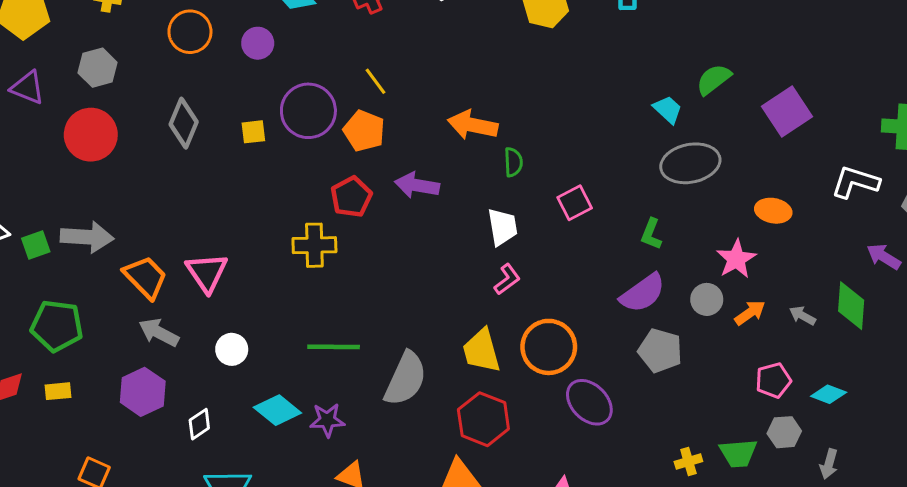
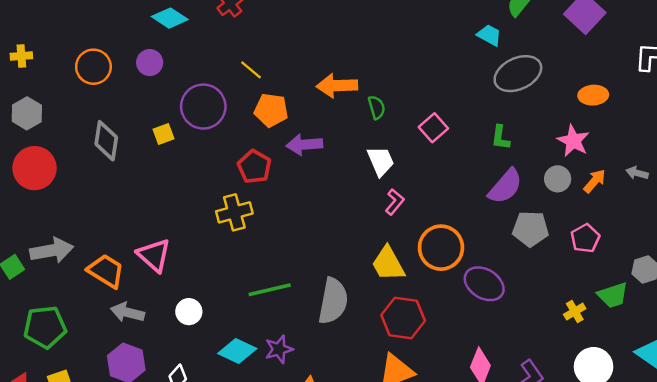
orange pentagon: (364, 131) -> (271, 110), moved
pink pentagon: (773, 380) -> (585, 238), moved

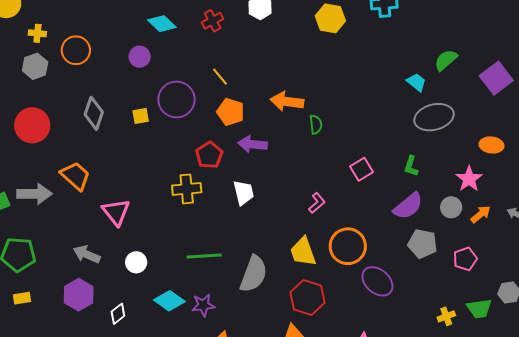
orange circle: (93, 67) -> (76, 50), moved
gray hexagon: (27, 113) -> (35, 66), moved
pink square: (433, 128) -> (361, 169), moved
white trapezoid: (381, 161) -> (244, 193), moved
orange trapezoid: (106, 271) -> (75, 176), moved

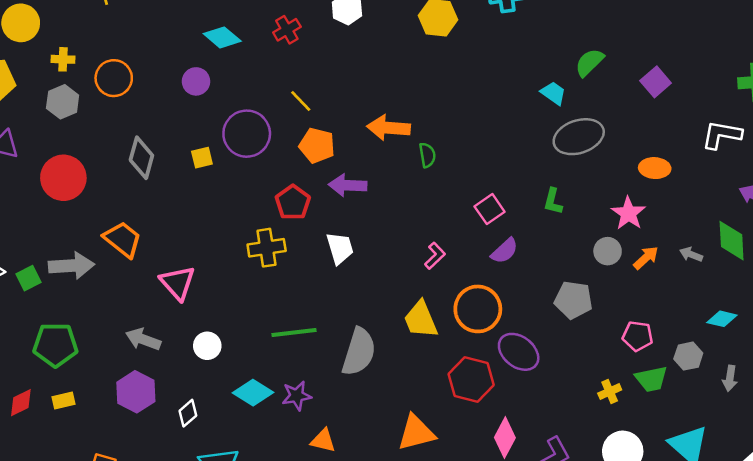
purple square: (496, 78) -> (656, 82), size x0.7
purple semicircle: (408, 206) -> (505, 251), moved, size x0.7
pink pentagon: (465, 259) -> (638, 336), moved, turned 30
red hexagon: (307, 297) -> (471, 380), moved

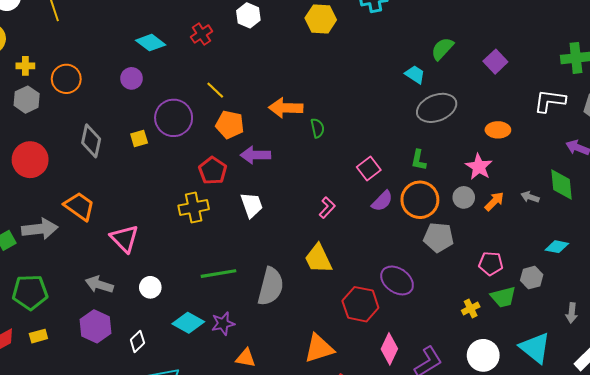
orange circle: (478, 309) -> (420, 200), moved
gray arrow: (730, 378) -> (572, 313), moved

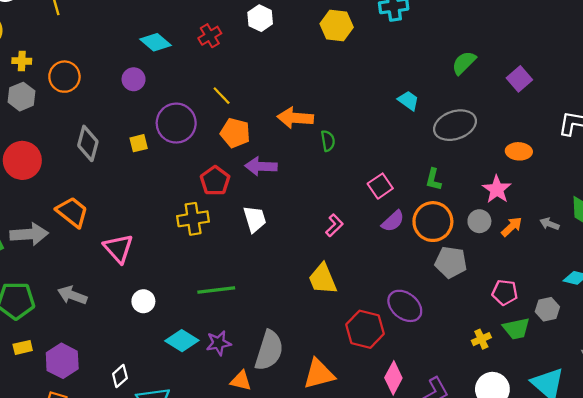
cyan trapezoid: (415, 74) -> (408, 101), moved
gray arrow: (99, 285) -> (72, 295), moved
gray semicircle: (271, 286) -> (269, 350), moved
purple hexagon: (96, 326) -> (62, 361), moved
white diamond: (137, 341) -> (120, 376), moved

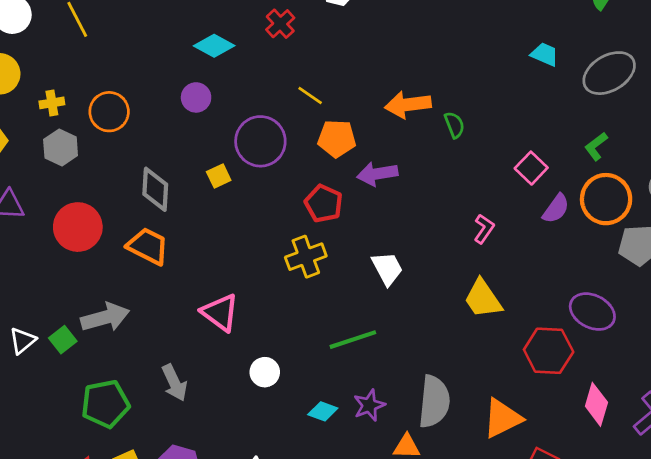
green L-shape: (433, 179) -> (596, 146), turned 50
orange trapezoid: (72, 212) -> (148, 246), moved
white trapezoid: (255, 219) -> (387, 268), moved
gray arrow: (72, 295) -> (174, 383), turned -124
cyan diamond: (182, 341) -> (323, 411), size x0.7

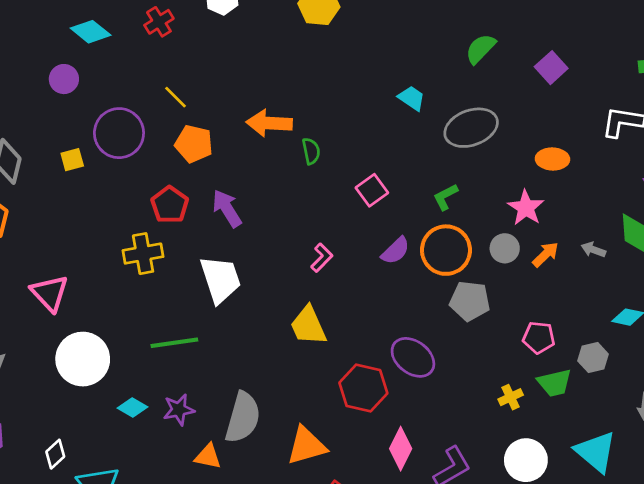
pink square: (531, 168) -> (372, 190), moved
purple arrow: (377, 174) -> (227, 208), moved, turned 57
white trapezoid: (387, 268) -> (220, 279), size x1.4
white circle: (265, 372) -> (83, 359), size x1.8

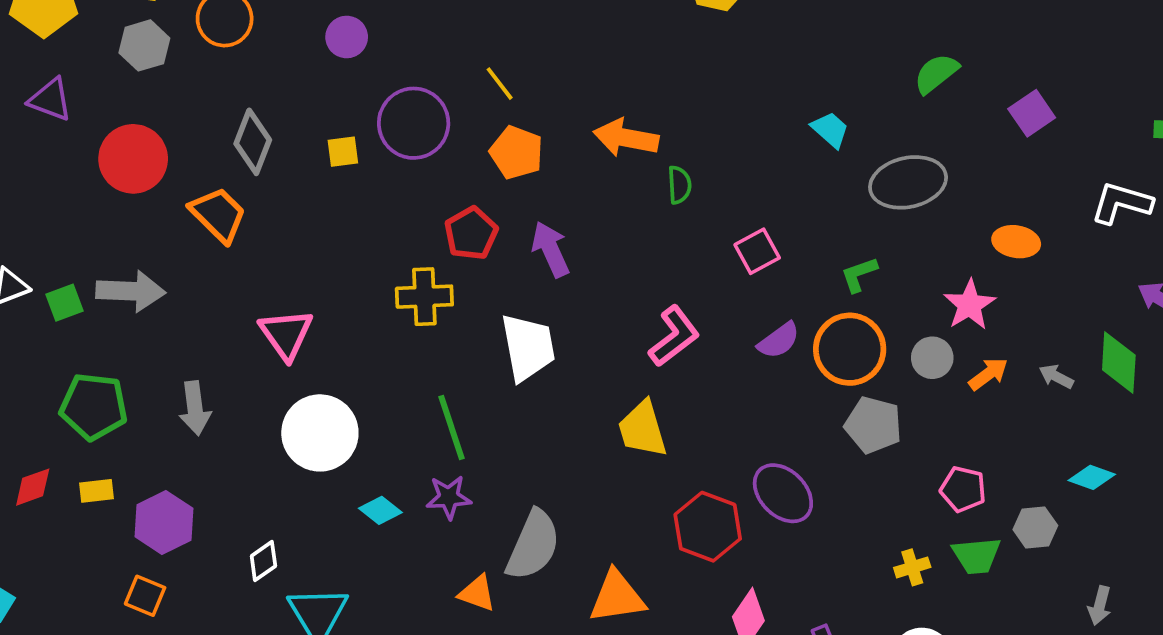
pink L-shape: (322, 258) -> (674, 336), size x1.5
green line: (174, 343) -> (451, 427), turned 72
purple star: (179, 410) -> (449, 497), moved

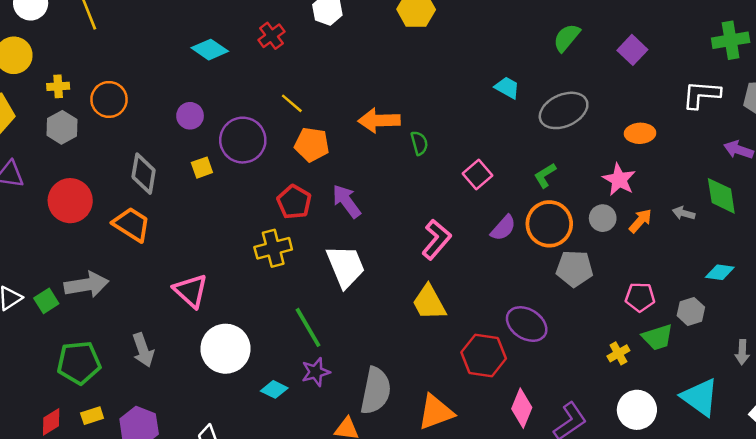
purple circle: (347, 37) -> (190, 116), moved

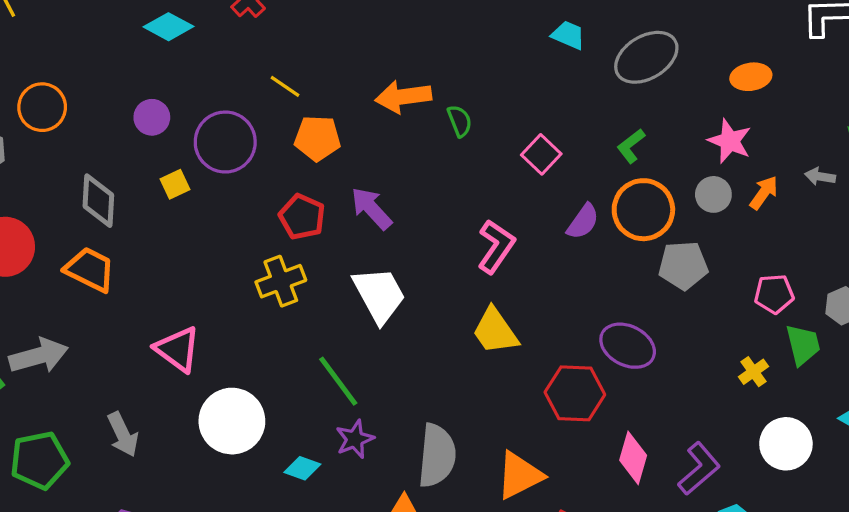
green trapezoid: (657, 337) -> (803, 345), turned -80

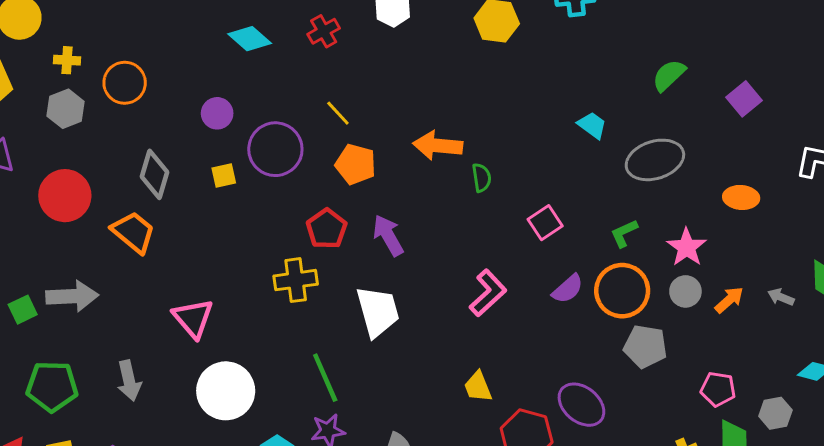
pink star: (730, 141) -> (687, 247), moved
yellow trapezoid: (495, 331) -> (478, 387), moved, size x0.7

